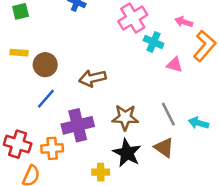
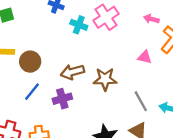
cyan cross: (154, 42) -> (79, 25), moved
brown star: (125, 117) -> (105, 79), moved
purple cross: (78, 125) -> (62, 99), moved, size x0.7

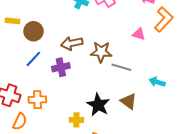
gray line: (141, 101) -> (121, 67), moved, turned -48

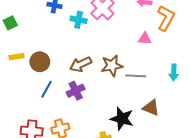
cyan arrow: (157, 82) -> (174, 72), moved, turned -91

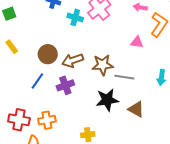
yellow rectangle: (16, 57) -> (12, 47), turned 56
brown circle: (40, 62) -> (48, 54), moved
black star: (122, 119) -> (107, 100), moved, turned -30

